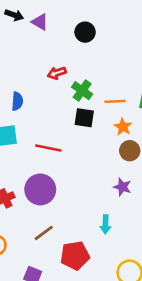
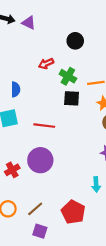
black circle: (85, 32) -> (75, 41), moved
brown line: (44, 233) -> (35, 209), moved
red pentagon: (75, 255) -> (73, 212), turned -30

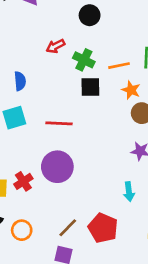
brown line: (35, 209) -> (68, 228), moved

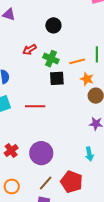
purple circle: (57, 167) -> (41, 153), moved

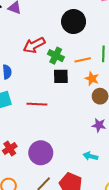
black circle: (53, 25) -> (74, 22), moved, size x1.5
red arrow: (30, 50) -> (34, 45), size x1.5
cyan arrow: (89, 154) -> (90, 156), turned 112

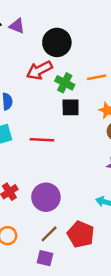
black circle: (74, 22) -> (57, 42), moved
orange line: (83, 60) -> (97, 77), moved

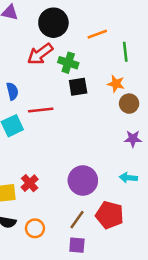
orange line: (97, 77) -> (97, 34), moved
red line: (42, 140) -> (41, 110), moved
purple circle: (46, 197) -> (83, 180), moved

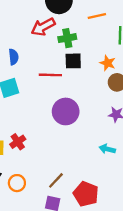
green cross: (68, 63) -> (67, 38), turned -36
red line: (41, 110) -> (50, 75), moved
purple circle: (83, 180) -> (66, 111), moved
red pentagon: (110, 215) -> (86, 194), moved

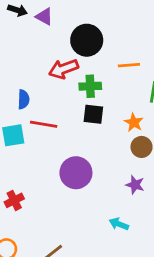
red line: (50, 75) -> (44, 124), moved

